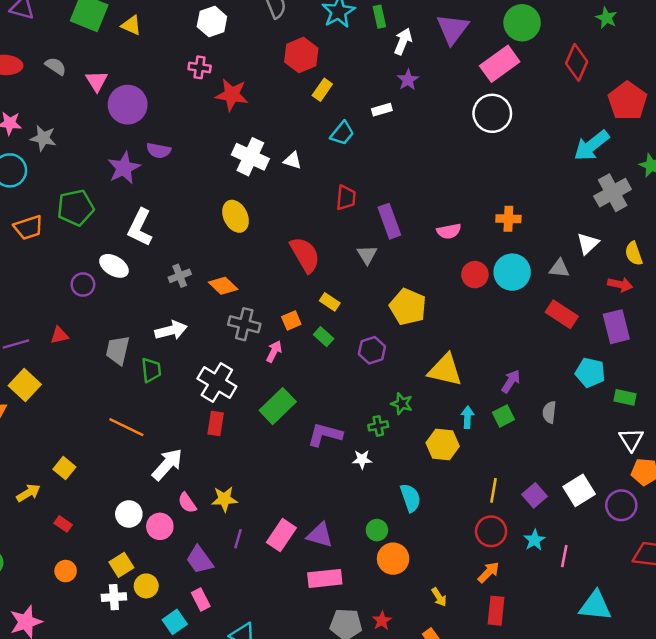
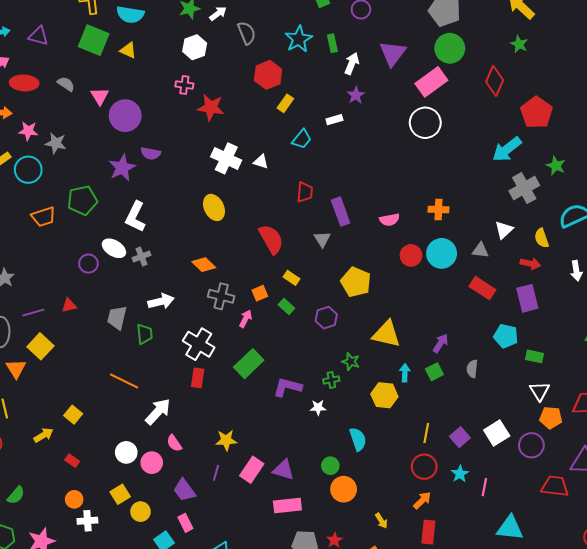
gray cross: (180, 276) -> (142, 256), moved
yellow star: (224, 499) -> (226, 440), moved
white cross: (114, 597) -> (87, 521), moved

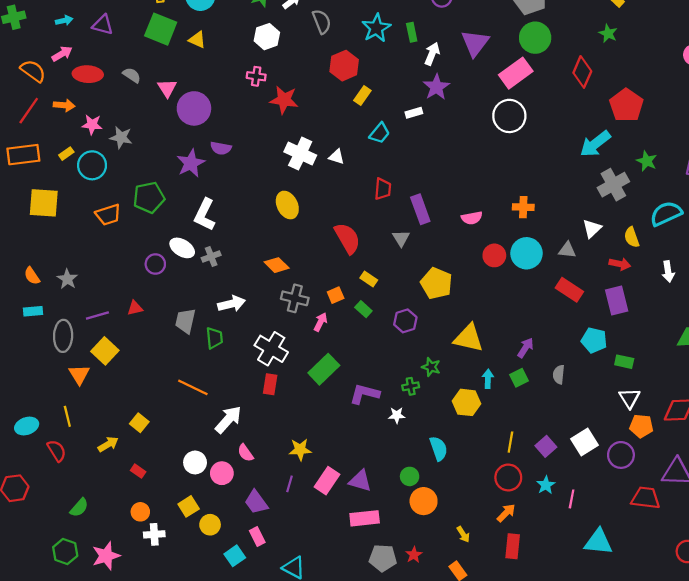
purple star: (356, 95) -> (436, 87), size x1.4

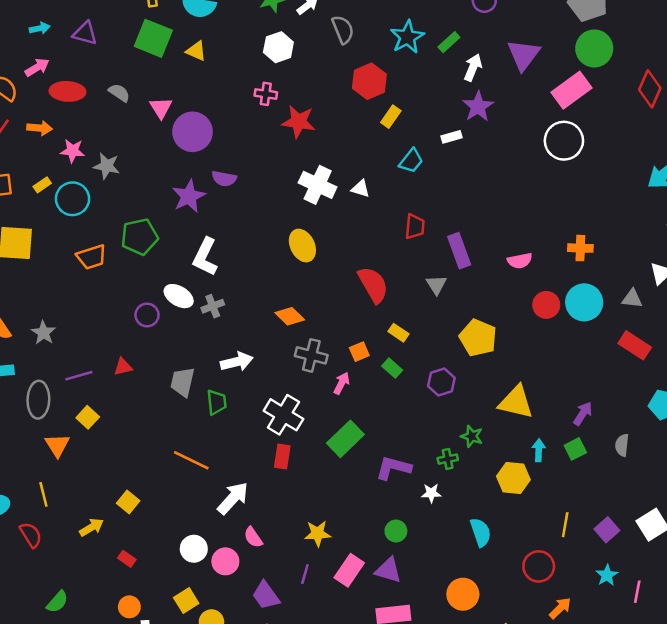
green rectangle: (412, 32) -> (449, 42), turned 60
yellow square: (105, 351) -> (88, 417), size x0.7
green circle: (410, 476) -> (396, 531), moved
red circle: (508, 477) -> (539, 566), moved

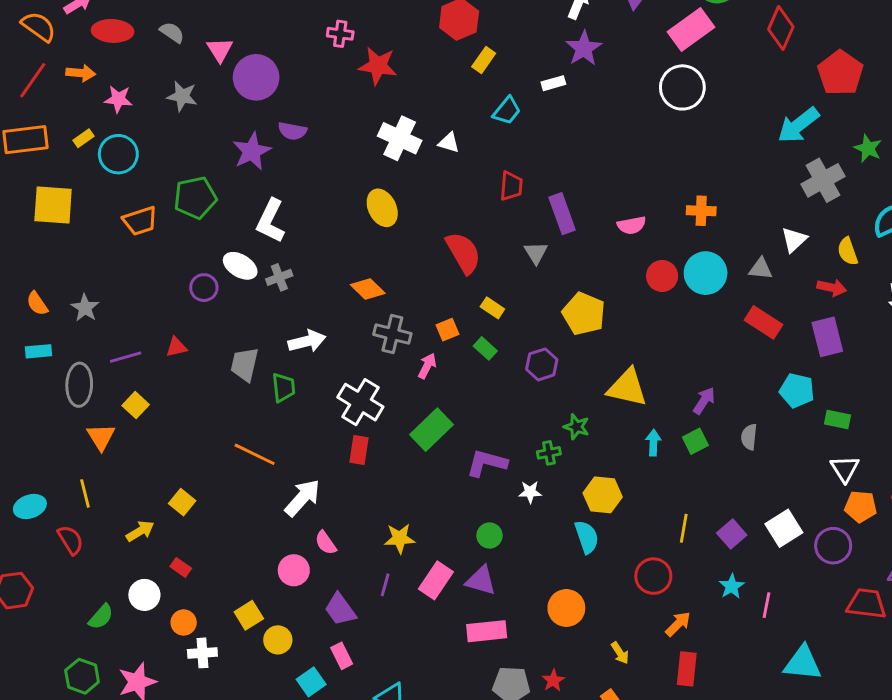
gray star: (107, 166) -> (182, 96), moved
yellow hexagon: (513, 478) -> (603, 495), moved
white circle: (194, 549) -> (144, 595), moved

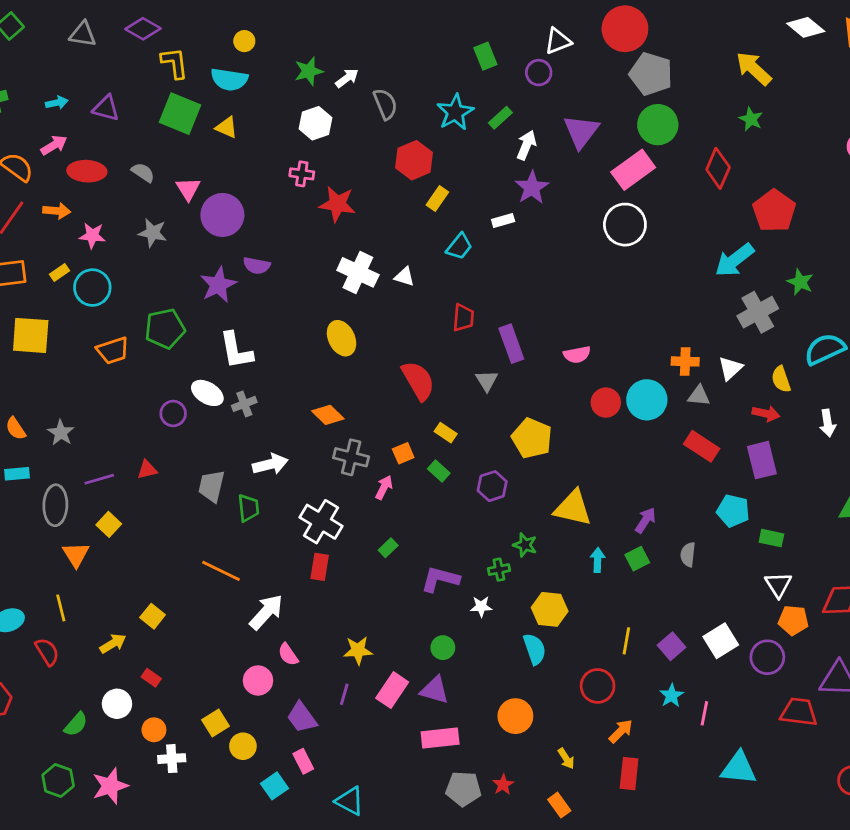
orange cross: (701, 211) -> (685, 361), moved
white L-shape: (271, 221) -> (236, 351), turned -36
green rectangle: (432, 430) -> (388, 548), size x0.5

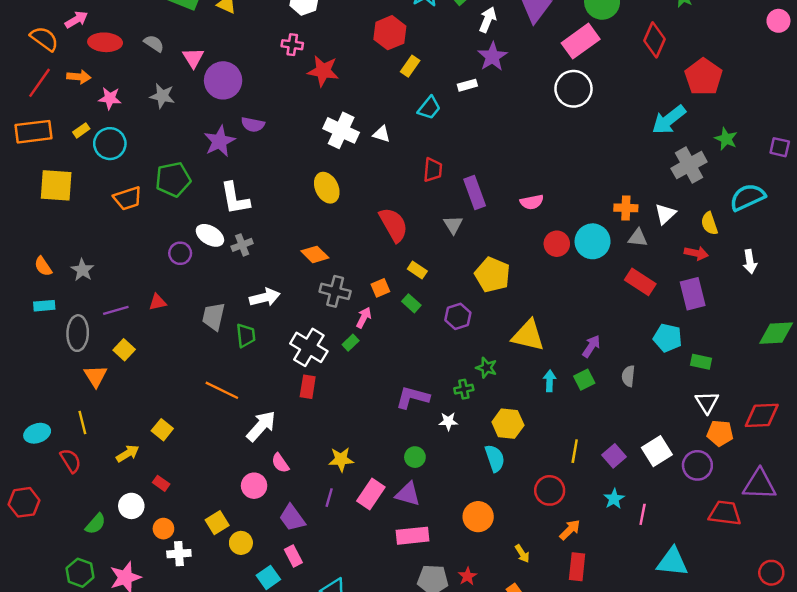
green rectangle: (388, 548) -> (351, 343), moved

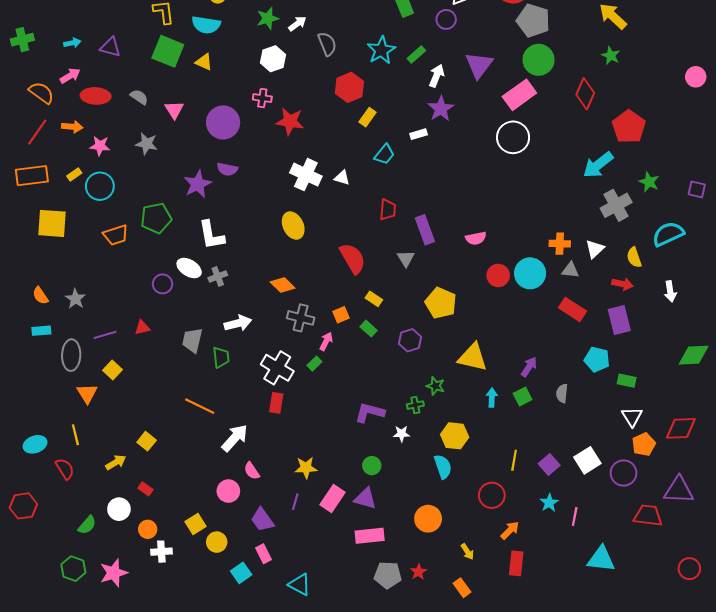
purple circle: (223, 80) -> (223, 122), moved
orange pentagon: (720, 433) -> (644, 444), turned -30

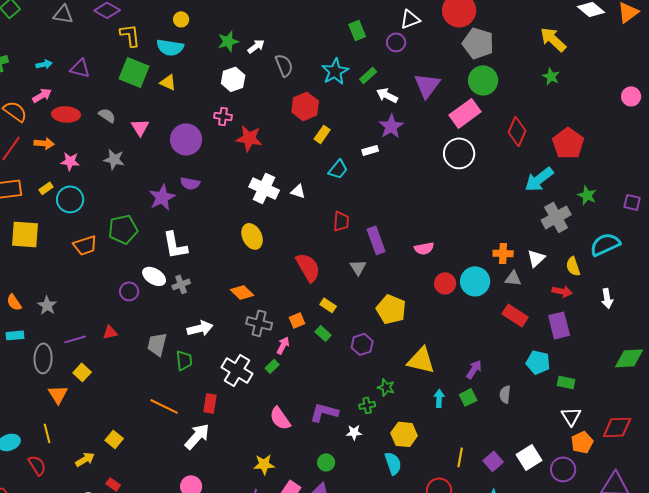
white arrow: (437, 76) -> (387, 95), turned -85
red diamond: (585, 94) -> (517, 131), moved
red rectangle: (276, 403) -> (210, 403), moved
pink semicircle: (252, 471) -> (280, 418), moved, size x1.4

